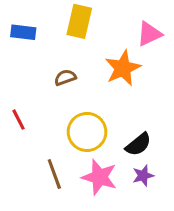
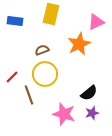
red line: (18, 120) -> (12, 77), turned 72
yellow circle: (87, 132) -> (45, 74), moved
brown line: (54, 174) -> (29, 95), moved

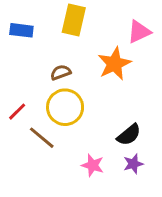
brown line: (29, 95) -> (42, 138), turned -30
pink star: (64, 114) -> (93, 165), size x0.7

